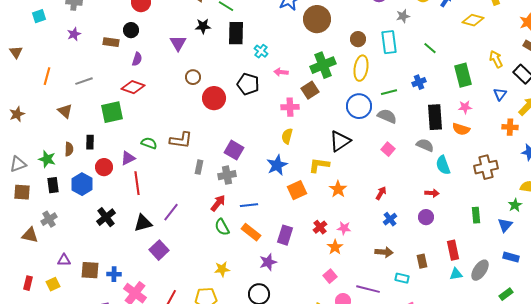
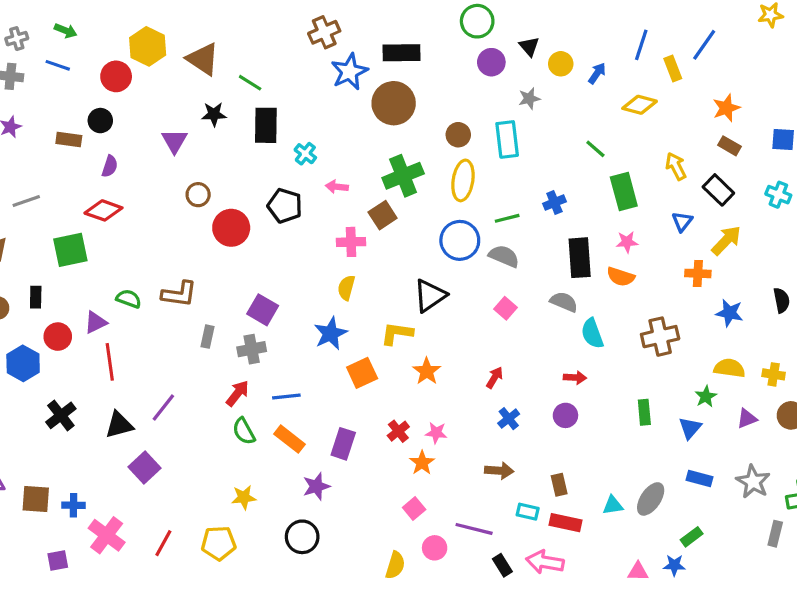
green line: (430, 48) -> (595, 149), moved
red rectangle: (453, 250) -> (565, 523), moved, turned -66

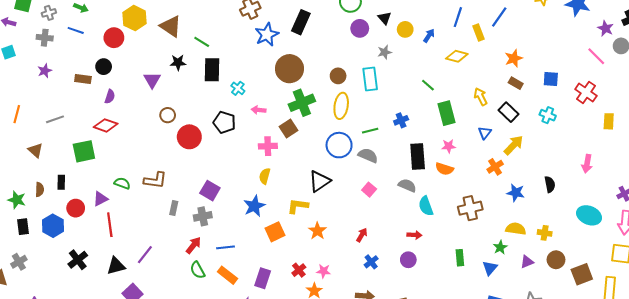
black rectangle: (401, 53) -> (301, 22), turned -65
brown circle: (394, 103) -> (289, 69), moved
orange cross: (698, 273) -> (495, 167), turned -35

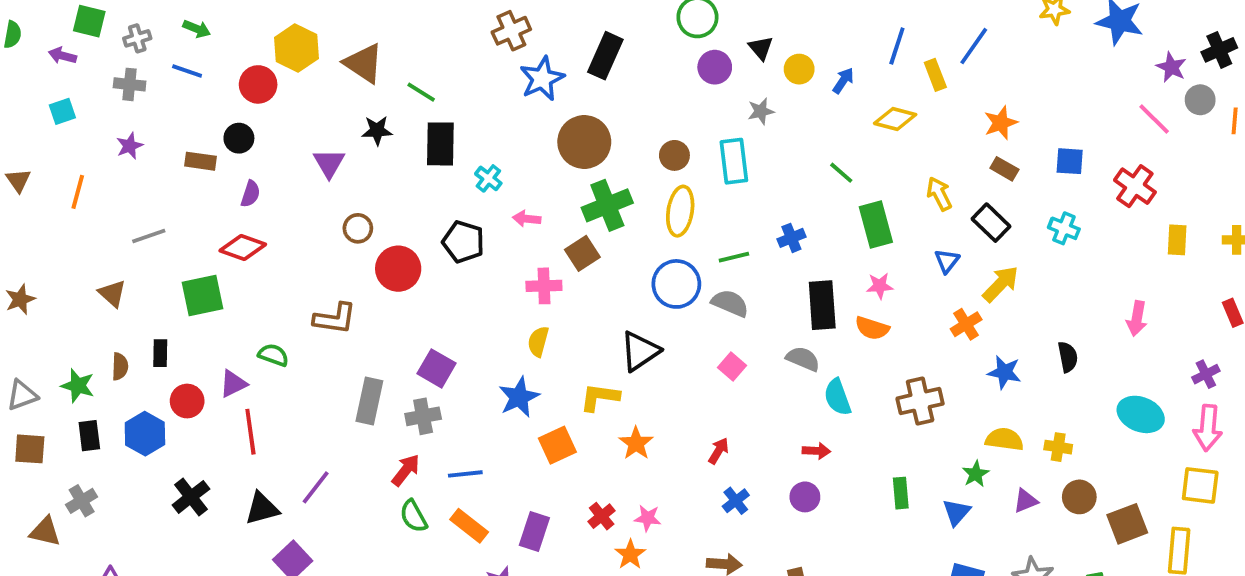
orange line: (17, 114) -> (78, 192), moved
brown L-shape: (155, 180) -> (335, 319), moved
gray rectangle: (174, 208) -> (369, 401), size x1.6

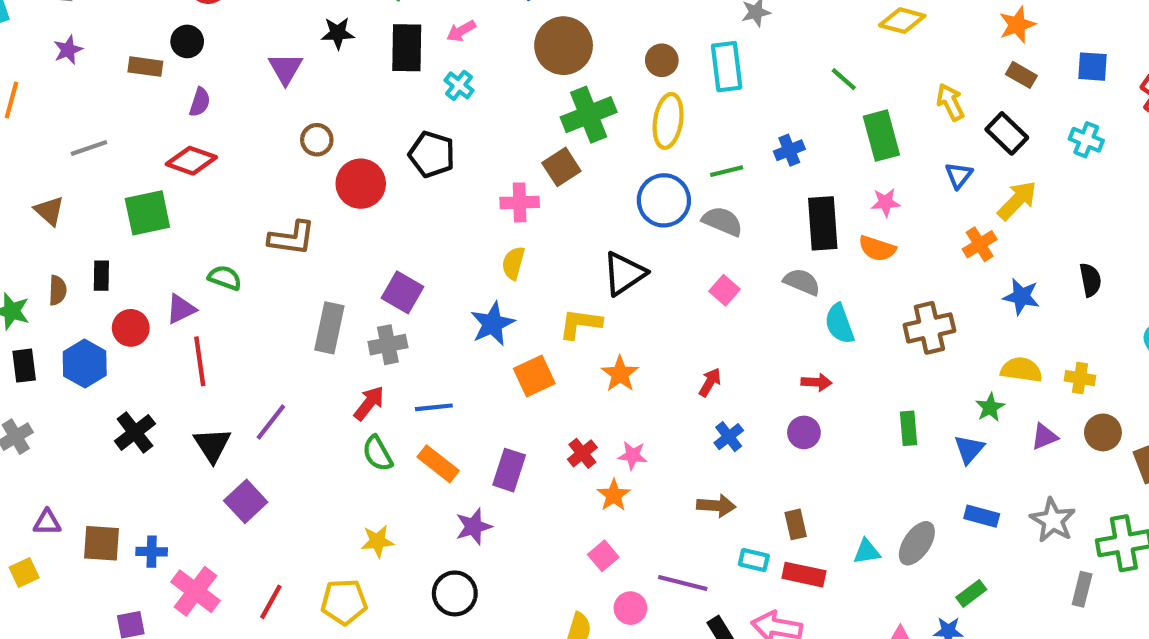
pink arrow: (527, 219) -> (461, 31), moved, turned -36
black triangle: (262, 508) -> (212, 445), turned -48

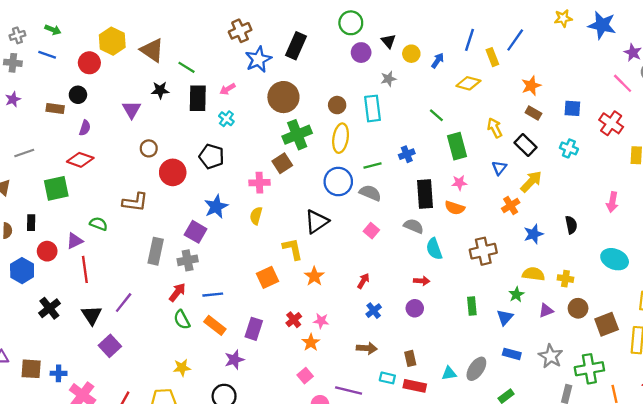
blue star: (1021, 297) -> (533, 234), turned -30
blue star: (492, 324) -> (216, 207), moved
yellow L-shape: (580, 324) -> (293, 249), turned 70

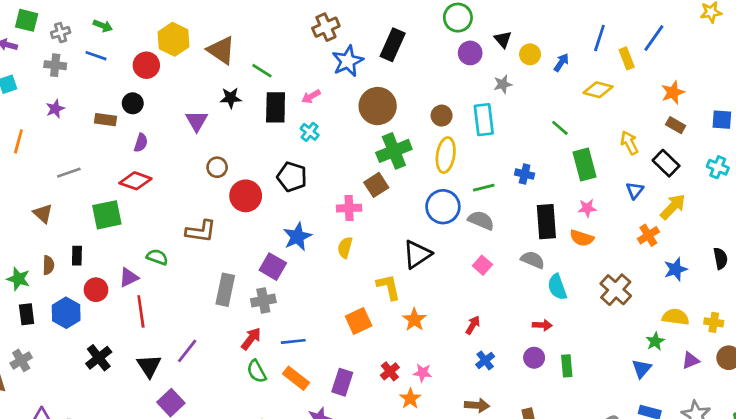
blue cross: (407, 154) -> (525, 174), turned 35
brown cross: (483, 251) -> (616, 290), turned -35
green rectangle: (472, 306) -> (567, 366), moved

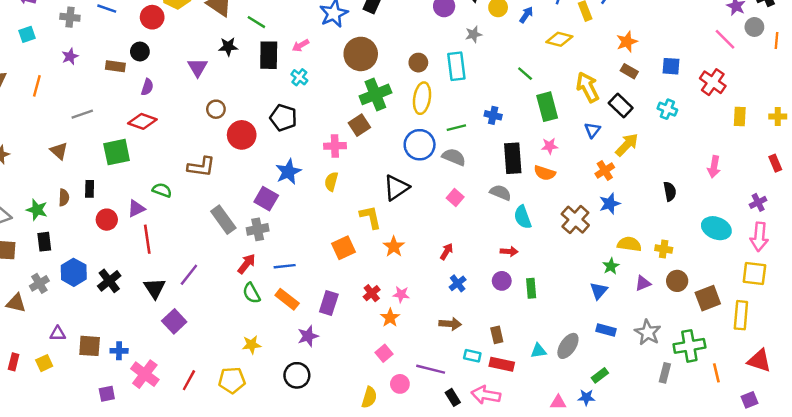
yellow arrow: (629, 143) -> (588, 87), size x1.4
blue star: (676, 269) -> (610, 204), moved
gray rectangle: (225, 290) -> (223, 220), turned -48
blue hexagon: (66, 313) -> (74, 272), moved

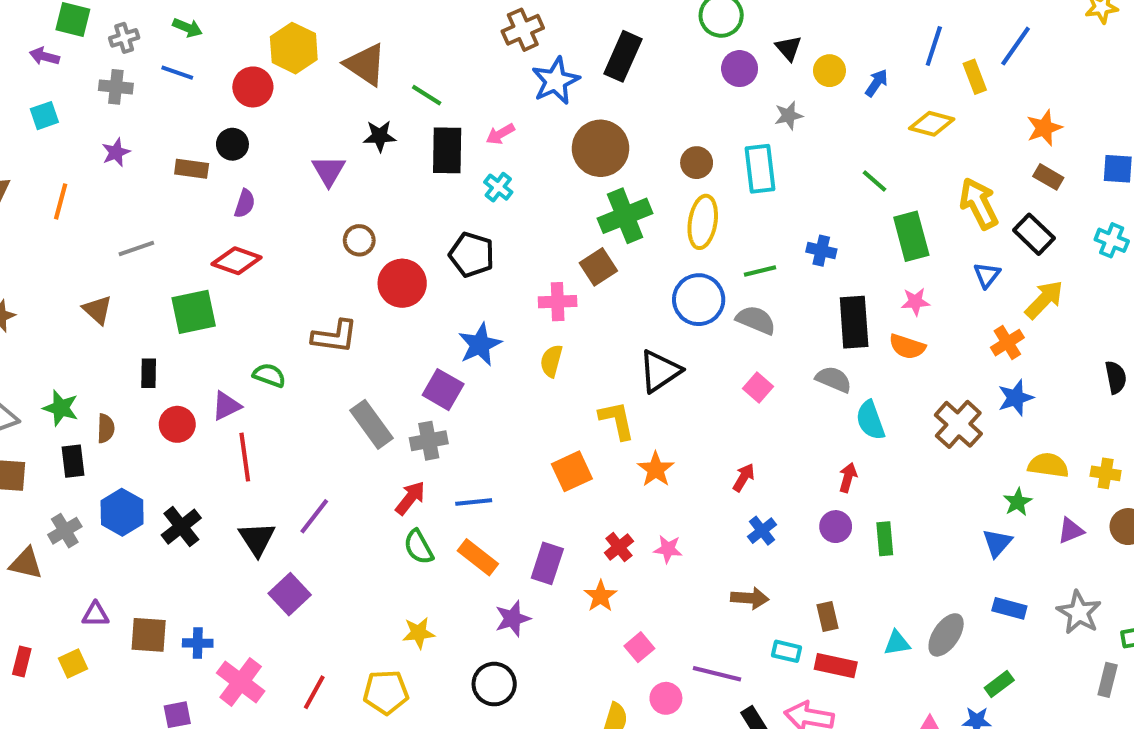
brown semicircle: (64, 197) -> (106, 428), moved
red arrow: (509, 251) -> (848, 477), turned -77
orange star: (390, 318) -> (600, 596), moved

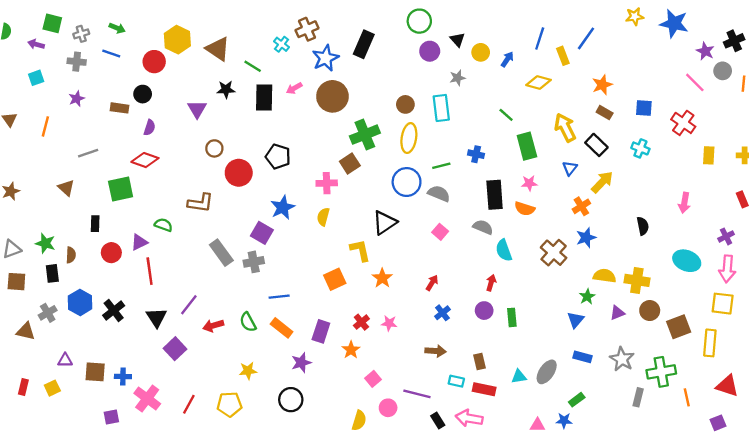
brown circle: (600, 148) -> (332, 96), moved
cyan cross: (498, 187) -> (282, 44), moved
yellow cross: (1106, 473) -> (637, 280), size x1.5
red arrow: (410, 498) -> (213, 326), moved, turned -144

